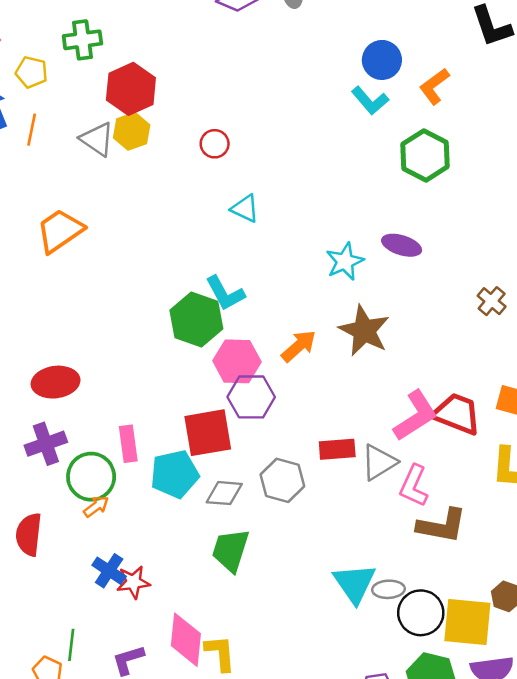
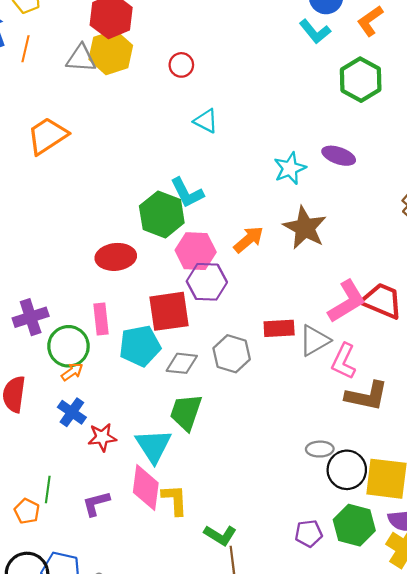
yellow hexagon: (132, 131) -> (111, 52), size x1.4
gray triangle: (97, 139) -> (81, 58), turned -32
red ellipse: (56, 382) -> (116, 257), moved
blue cross: (109, 571) -> (72, 412), moved
cyan triangle: (354, 583) -> (153, 446), moved

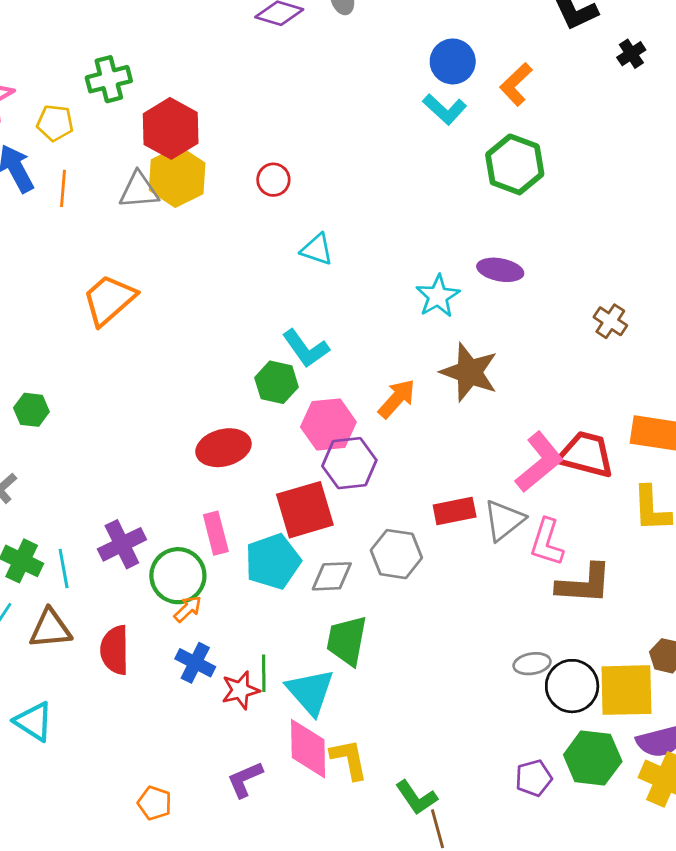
green hexagon: (162, 214) -> (277, 382), size x0.7
green line: (48, 489) -> (264, 673), moved
green L-shape: (220, 535) -> (416, 797), turned 32

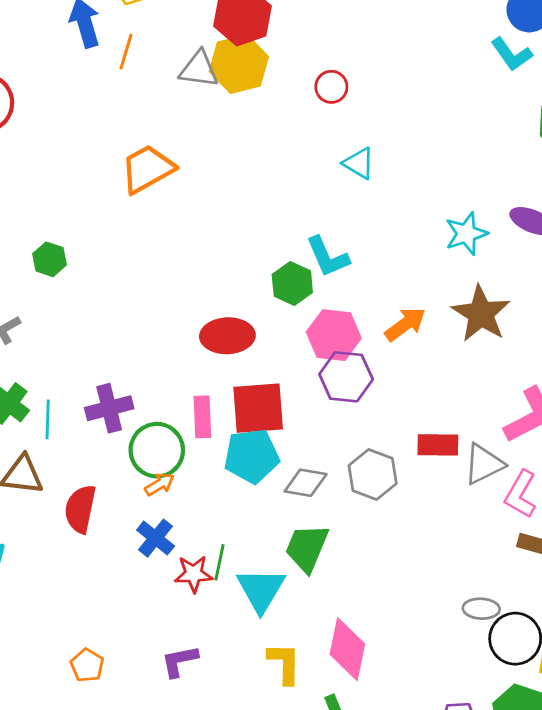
red square: (305, 510) -> (258, 408), moved
pink diamond: (308, 749) -> (347, 649), moved

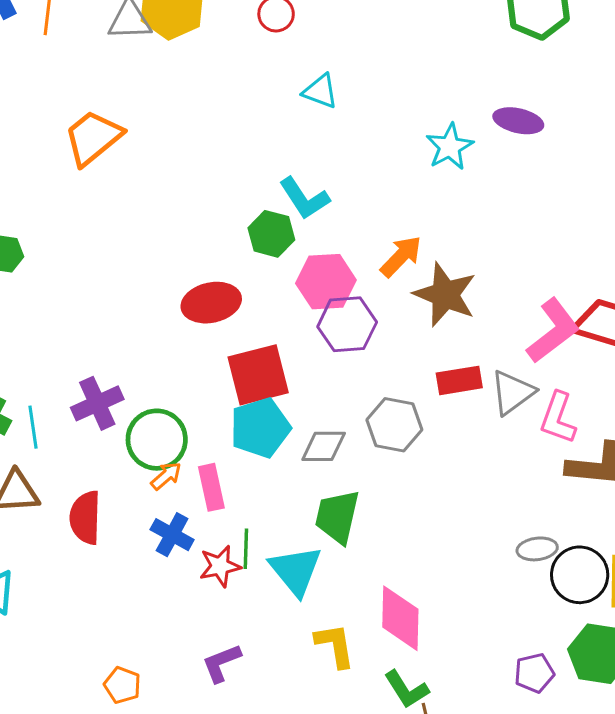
brown star: (481, 314) -> (445, 295), moved
pink rectangle: (202, 417) -> (211, 487), moved

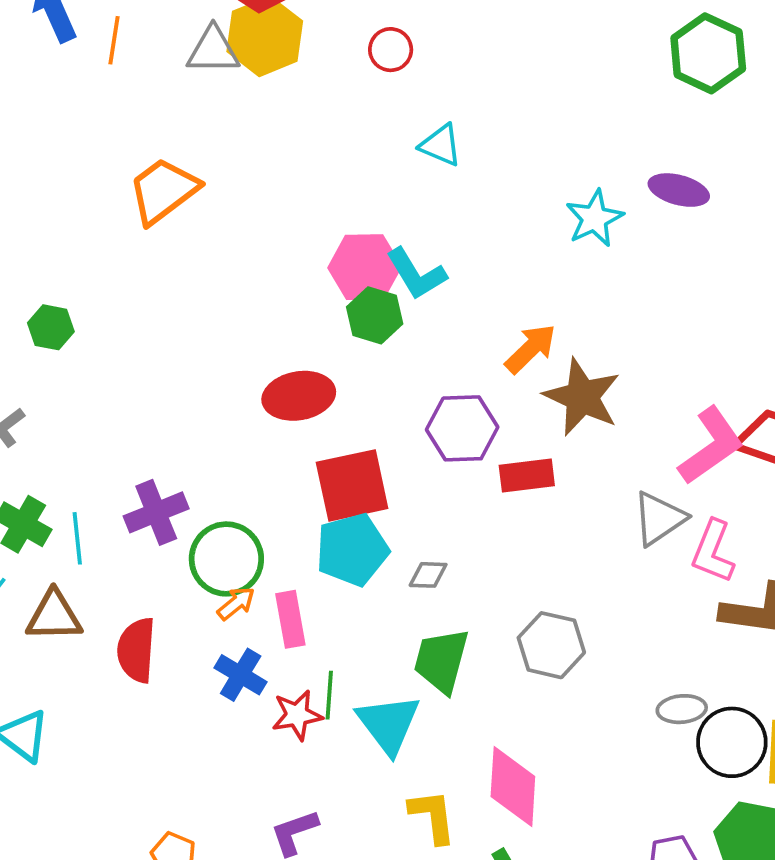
pink hexagon: (326, 282) -> (365, 267), moved
red rectangle: (459, 380) -> (527, 476), moved
gray hexagon: (394, 425) -> (551, 645), moved
gray diamond: (324, 446) -> (428, 575), size x0.7

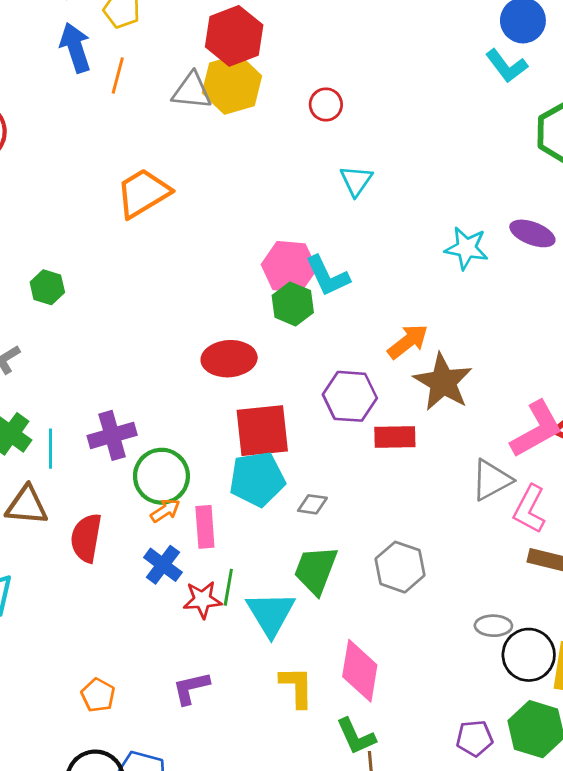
cyan triangle: (441, 145) -> (356, 181), turned 36
cyan star: (594, 218) -> (466, 248), turned 30

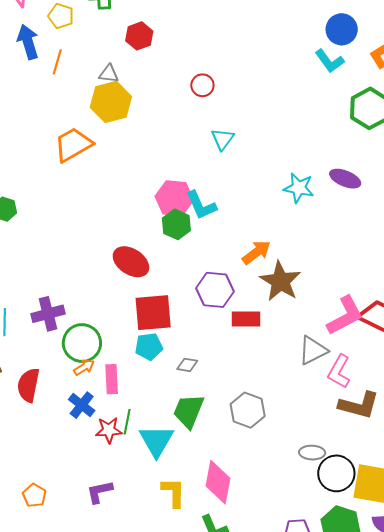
red hexagon: (234, 36) -> (139, 36), size x0.7
yellow hexagon: (232, 84) -> (111, 102), moved
gray triangle: (192, 91) -> (109, 74), size x0.7
red ellipse: (229, 359) -> (131, 262), turned 36
cyan pentagon: (257, 479) -> (149, 346), size x0.7

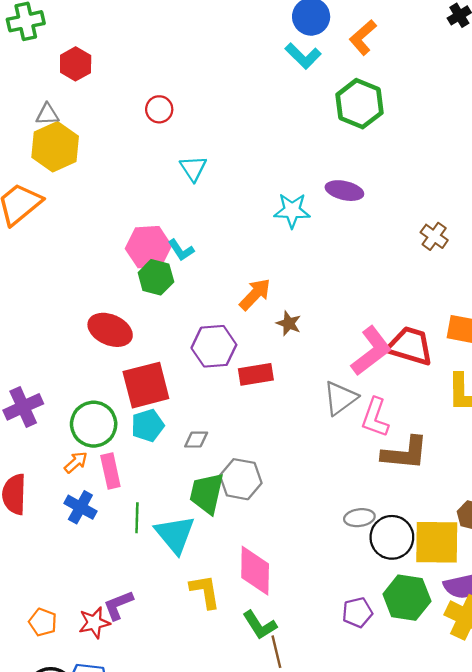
cyan L-shape: (201, 205) -> (181, 250), size x0.7
brown star: (280, 281) -> (289, 323), size x0.5
green circle: (82, 343) -> (94, 424), moved
gray hexagon: (248, 410) -> (241, 479), moved
red star: (109, 430) -> (94, 623), moved

